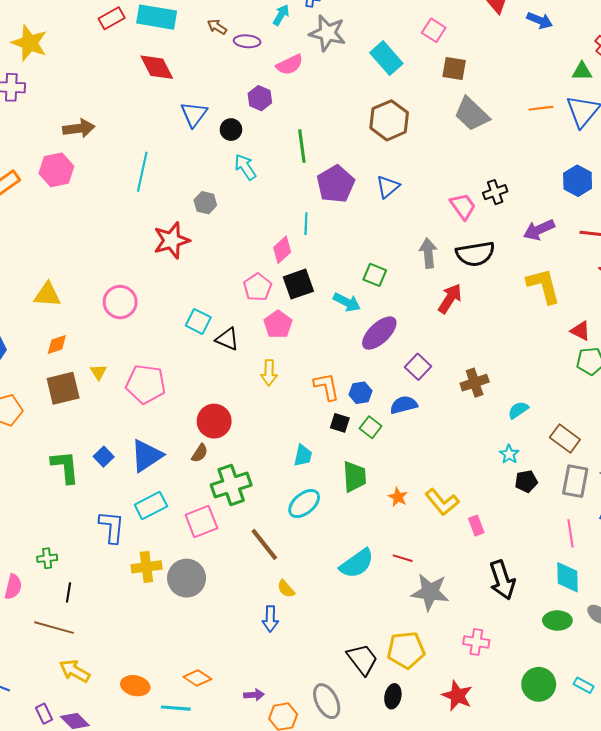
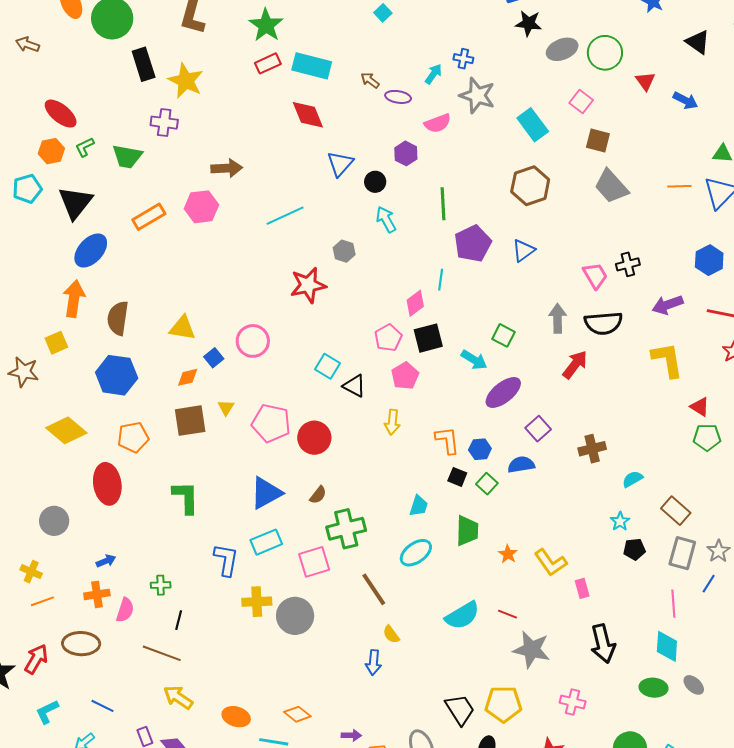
cyan line: (142, 172) -> (285, 216), turned 48
red circle: (214, 421) -> (314, 438), moved
blue square: (104, 457) -> (214, 358), moved

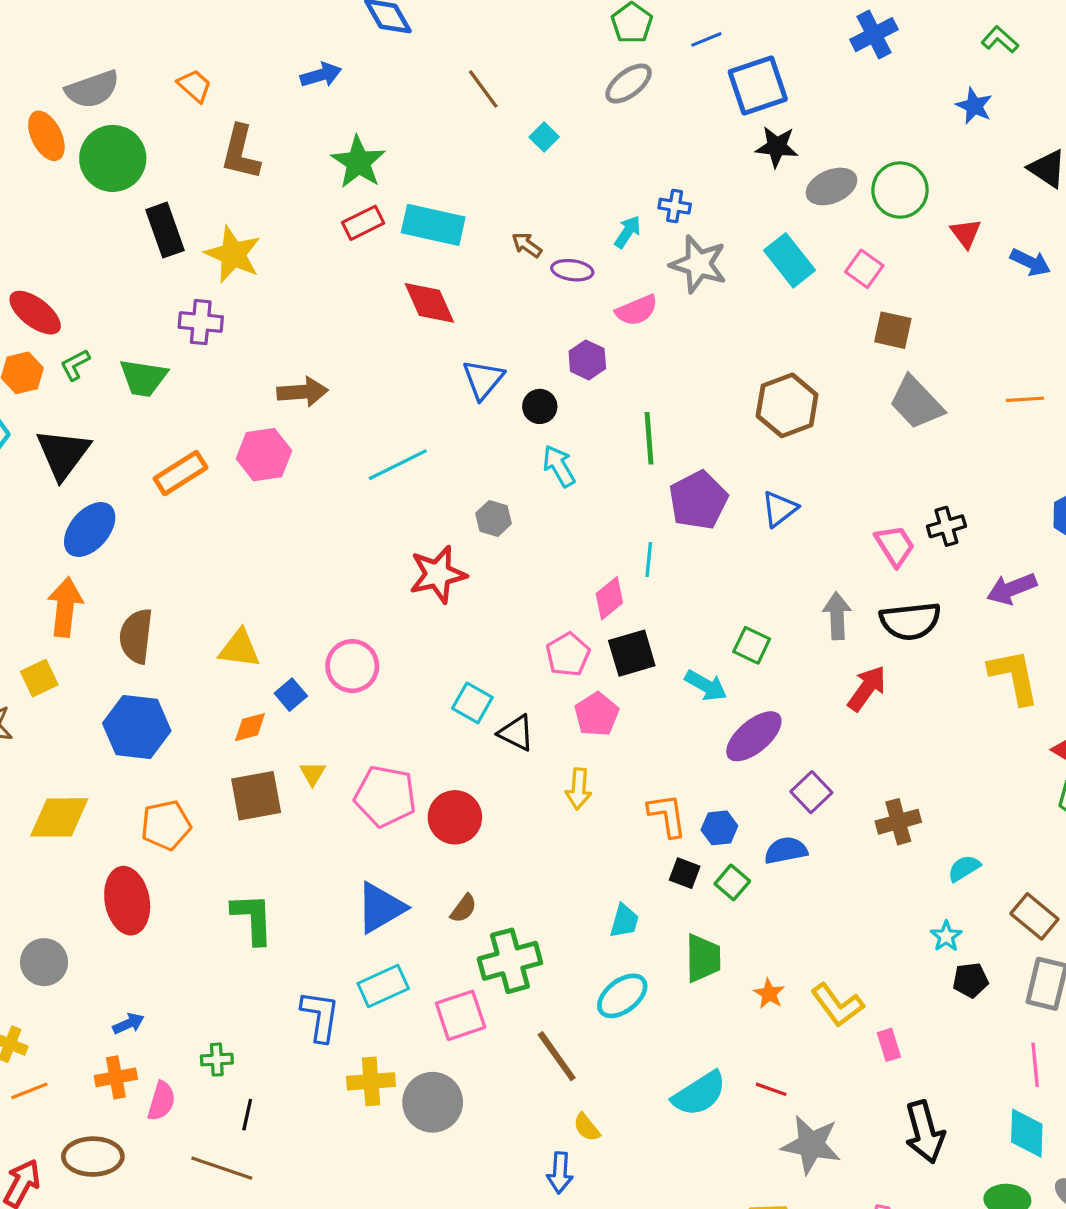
cyan rectangle: (533, 125) -> (790, 260), moved
yellow diamond: (66, 430) -> (59, 817), turned -39

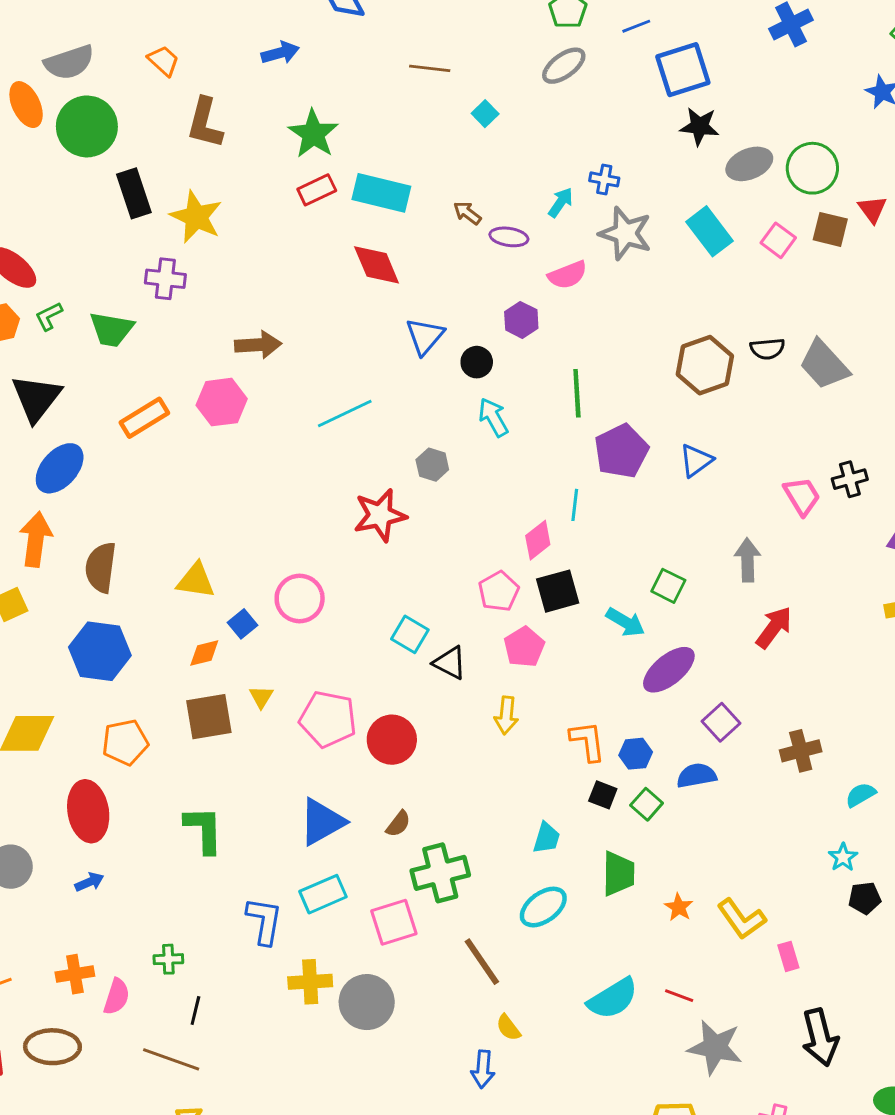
brown line: (483, 89) -> (430, 68), turned -48
brown square: (893, 330) -> (830, 229), moved
black semicircle: (910, 621) -> (767, 349), moved, size x0.6
blue arrow: (128, 1024) -> (89, 882), moved

